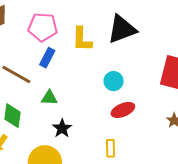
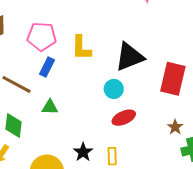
black triangle: (122, 29) -> (129, 57), moved
black star: (62, 128) -> (83, 152), moved

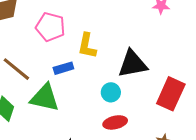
blue rectangle: (47, 67) -> (63, 68), moved, turned 36
green triangle: (50, 107) -> (45, 98), size x1.8

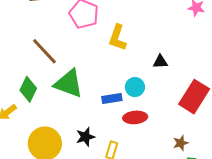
black triangle: (133, 64) -> (160, 62), size x0.5
blue rectangle: (63, 68) -> (112, 99), moved

